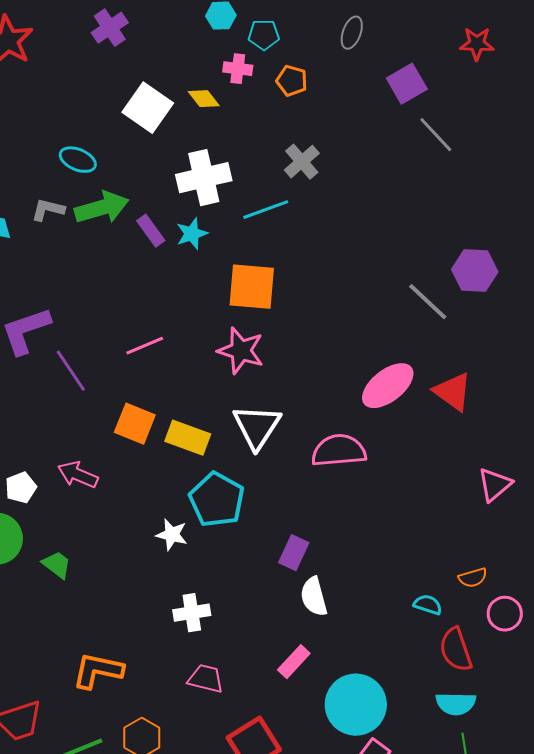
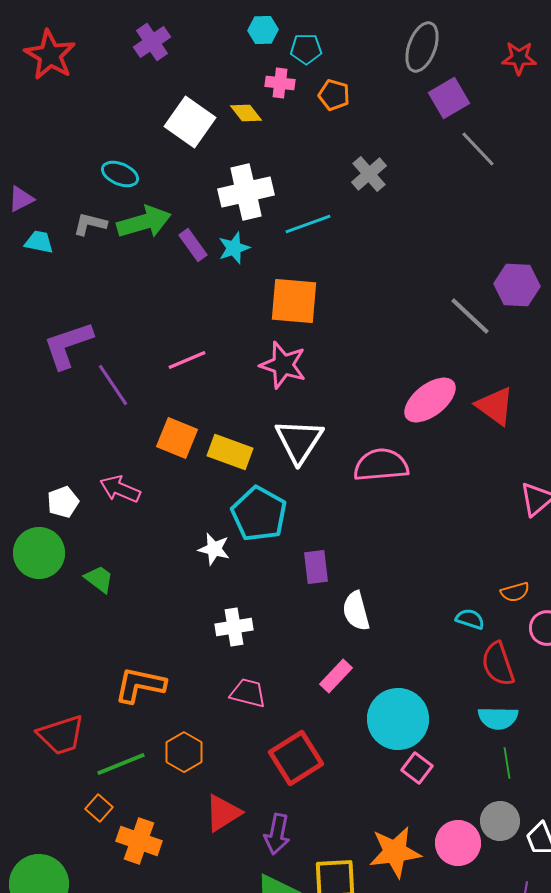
gray ellipse: (352, 33) -> (422, 47), moved, size x1.5
gray cross: (302, 162) -> (369, 174), moved
purple rectangle: (294, 553) -> (316, 567), moved, turned -32

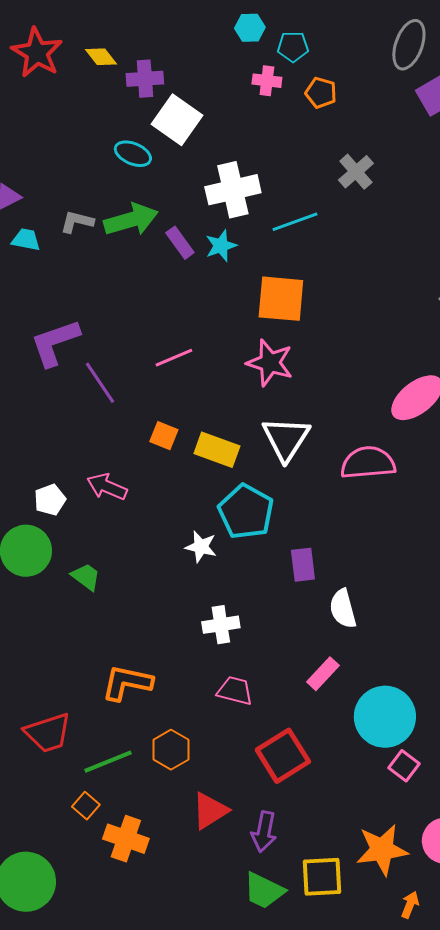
purple cross: (152, 42) -> (145, 79), moved, turned 30
yellow diamond: (246, 113) -> (101, 57), moved
cyan ellipse: (120, 174) -> (133, 154), moved
orange square: (177, 438) -> (164, 436), size x0.7

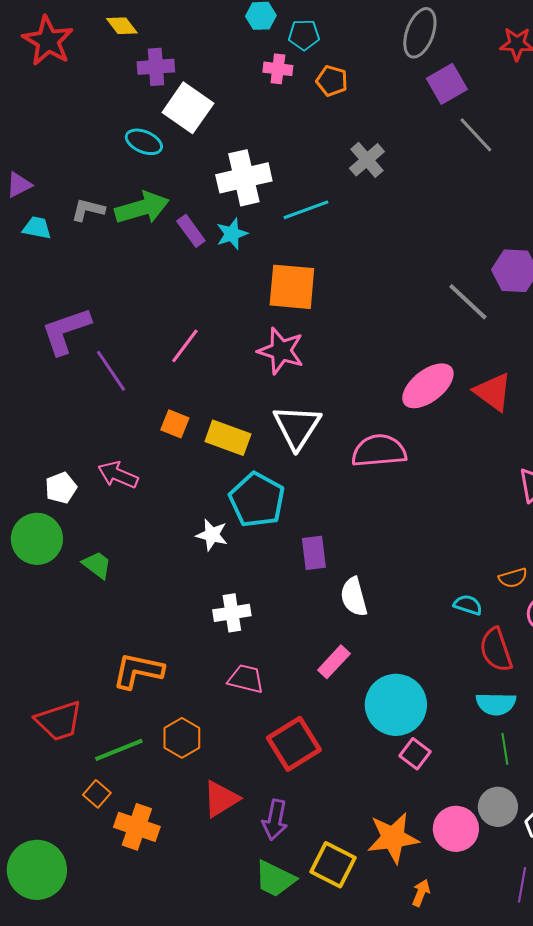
yellow diamond: (101, 57) -> (122, 26), moved
pink line: (174, 358) -> (185, 346), turned -30
yellow square: (322, 877) -> (333, 865), turned 30

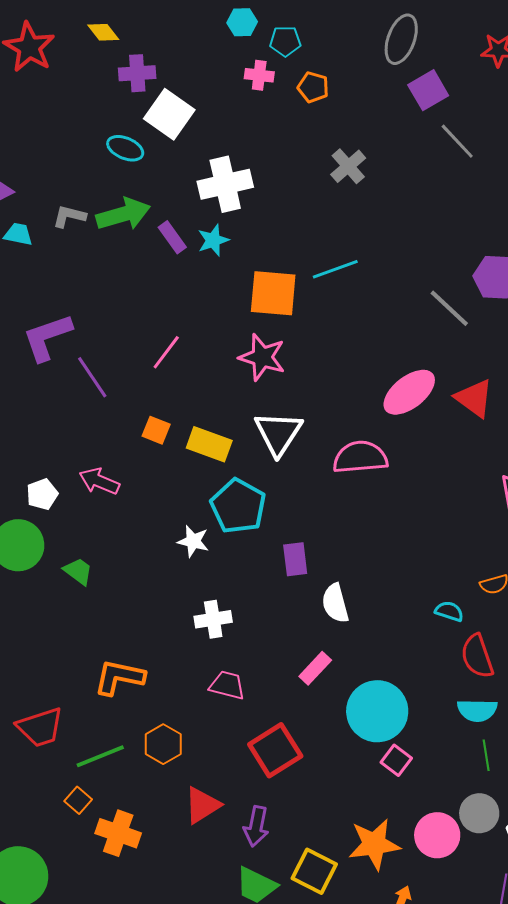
cyan line: (306, 210) -> (335, 269), moved

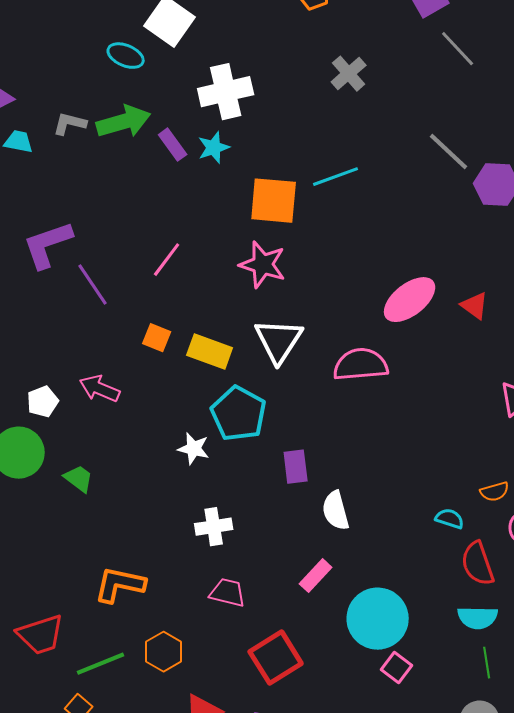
gray line: (449, 308) -> (449, 152), moved
red triangle: (474, 398) -> (475, 306), size x0.7

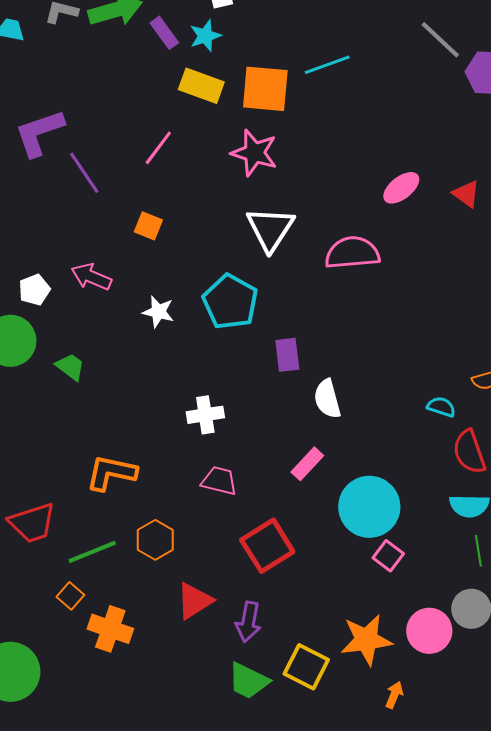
pink ellipse: (410, 300) -> (401, 188), size x0.7
yellow rectangle: (210, 352) -> (201, 86), moved
white star: (194, 449) -> (158, 312), moved

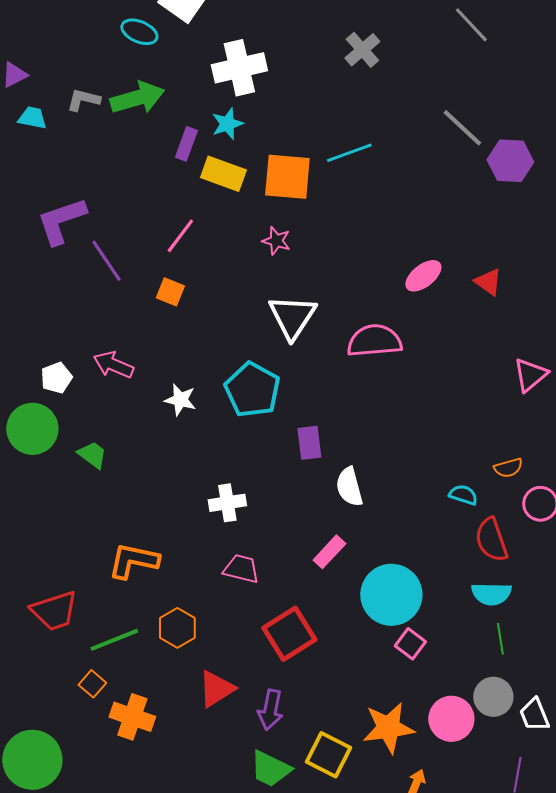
purple rectangle: (164, 33) -> (186, 144), moved, turned 56
pink star: (254, 153) -> (276, 241), size x0.6
orange square: (148, 226) -> (170, 292), moved

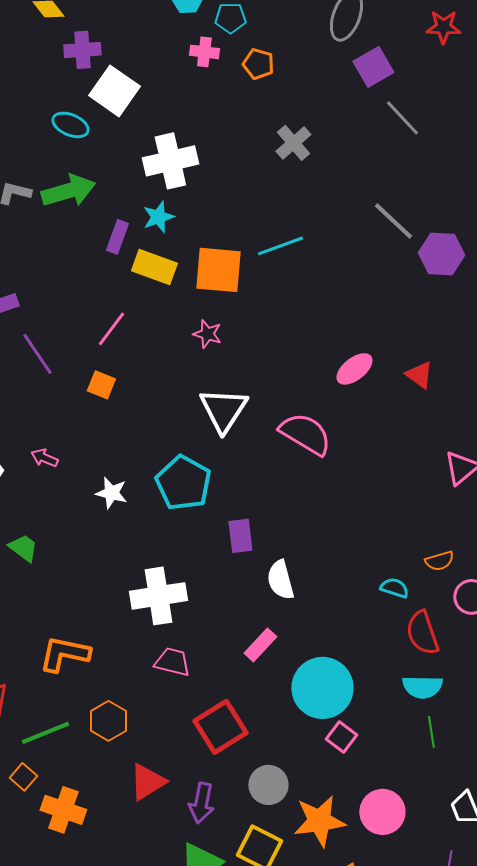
pink semicircle: (374, 341) -> (305, 434), turned 36
pink arrow: (113, 365) -> (44, 458), size x0.7
white cross: (227, 503) -> (158, 596), size x1.5
gray circle: (493, 697) -> (268, 785), moved

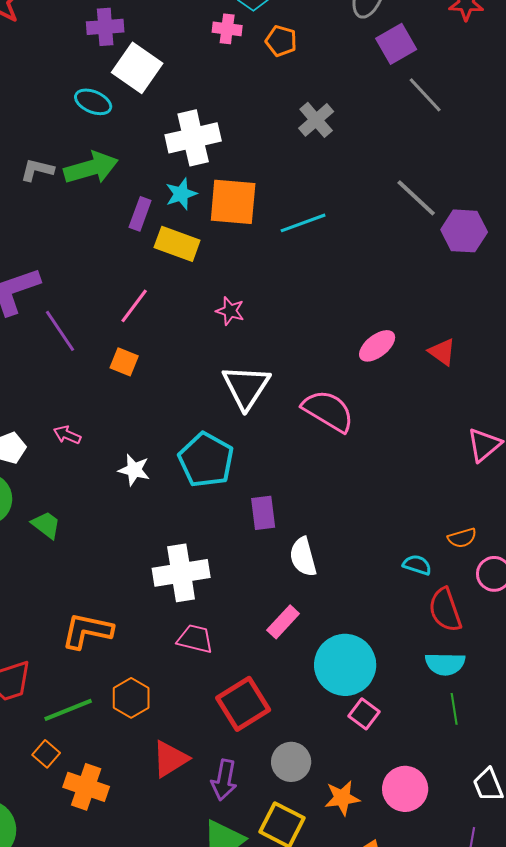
orange square: (218, 270) -> (233, 202), moved
orange star: (319, 821) -> (342, 798), size x0.7

